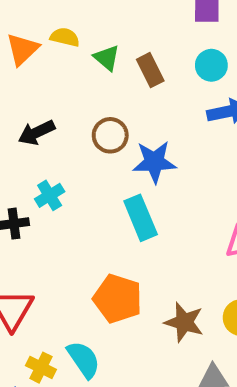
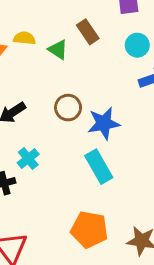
brown rectangle: (150, 70) -> (88, 32), moved

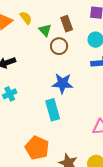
yellow semicircle: (24, 38) -> (26, 18), turned 32
brown circle: (68, 108) -> (59, 46), moved

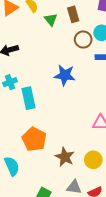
brown circle: (59, 46) -> (83, 40), moved
cyan rectangle: (53, 110) -> (28, 98), moved

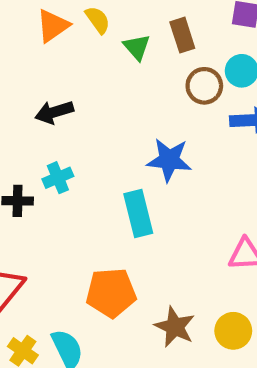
cyan rectangle: (28, 98) -> (138, 214), moved
orange pentagon: (34, 139) -> (111, 293), turned -30

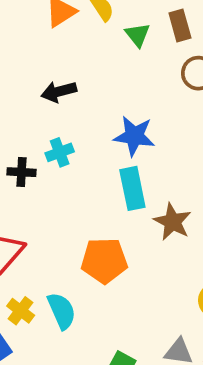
blue star: (169, 160) -> (134, 136), moved
brown star: (175, 327) -> (172, 222), moved

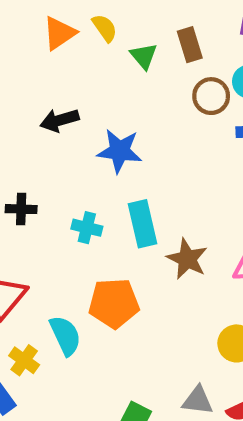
blue star: (134, 136) -> (120, 151), moved
cyan cross: (60, 152) -> (87, 228), moved, turned 36
cyan semicircle: (62, 311) -> (65, 336), moved

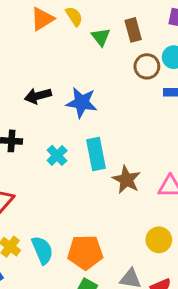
black arrow: (59, 120) -> (38, 96), moved
cyan cross: (87, 228) -> (57, 155), turned 30
orange pentagon: (114, 303) -> (85, 252), moved
cyan semicircle: (65, 336) -> (42, 250), moved

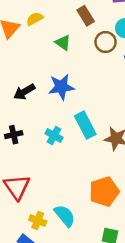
yellow semicircle: (74, 16) -> (35, 19), turned -70
green triangle: (101, 37) -> (63, 43), moved
orange pentagon: (85, 252) -> (104, 192), moved

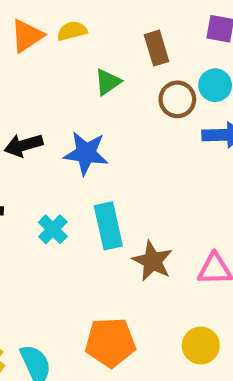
green triangle: (63, 43) -> (108, 82), turned 35

